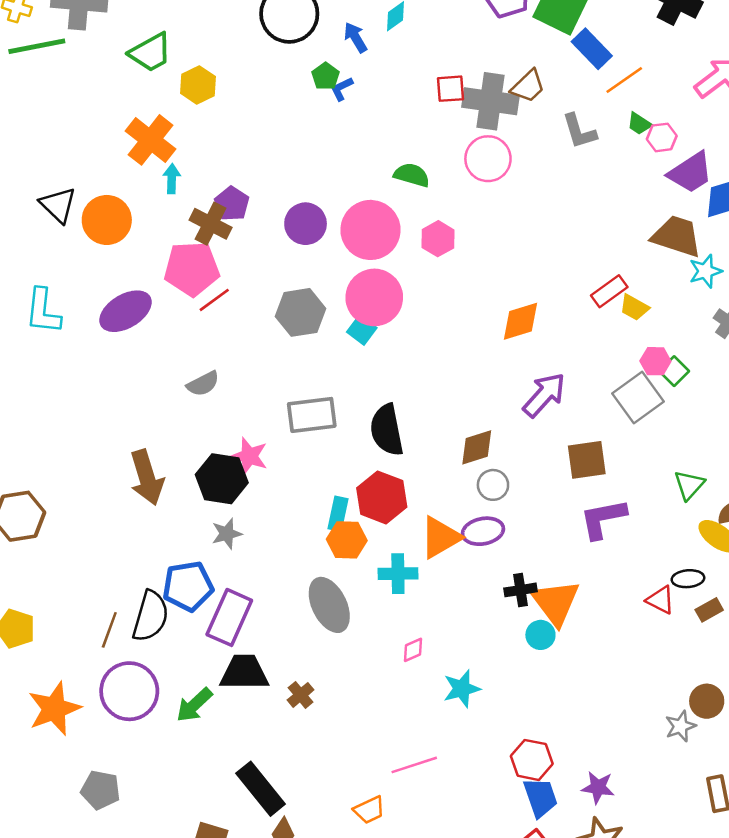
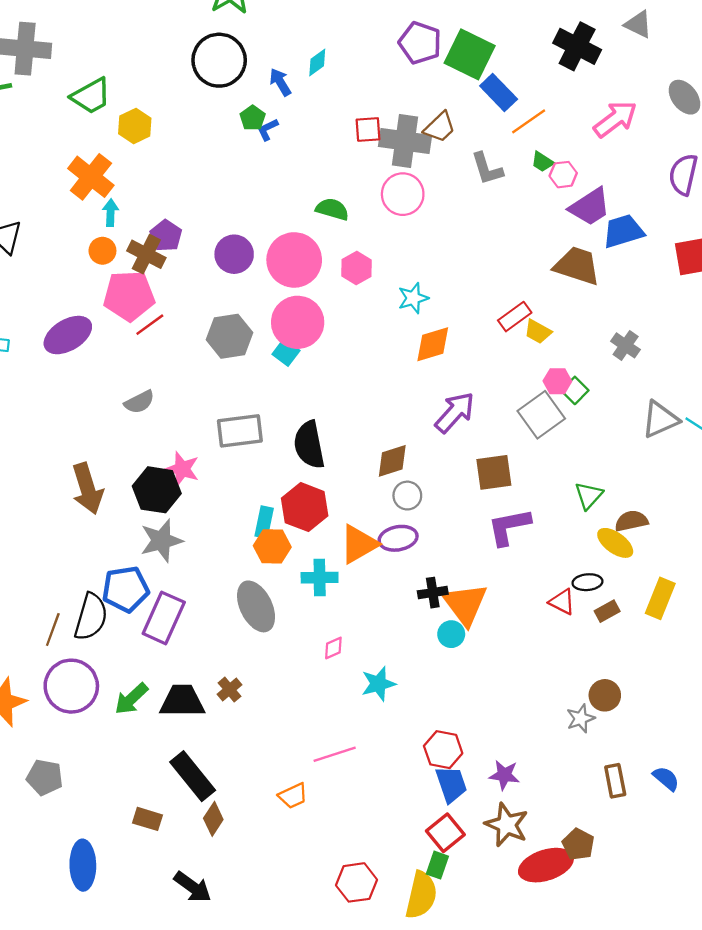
orange circle: (107, 220) -> (102, 251), moved, size x0.6
cyan star: (705, 271) -> (413, 298), moved
gray star: (227, 534) -> (161, 541), size x1.5
black trapezoid: (244, 672) -> (182, 701), moved

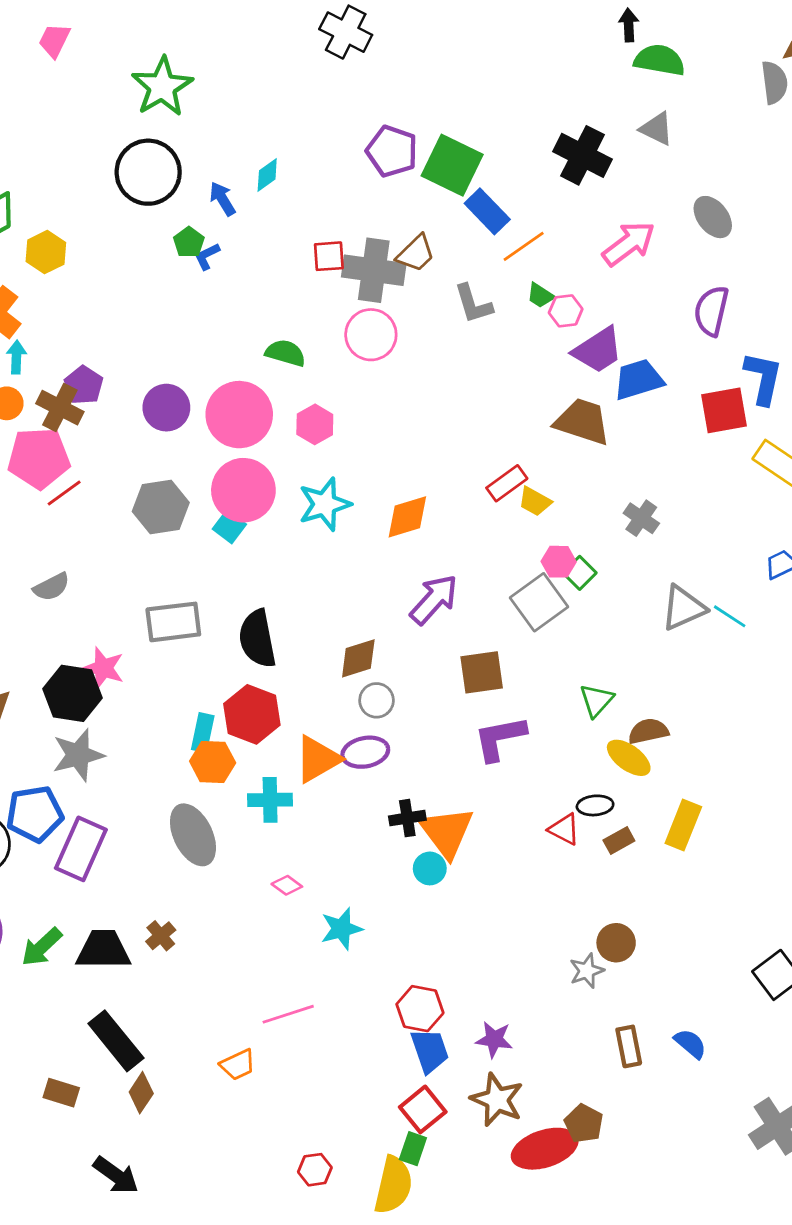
cyan star: (413, 298) -> (325, 504), moved, size x1.4
pink diamond: (333, 648) -> (287, 885), turned 60
red hexagon: (357, 882) -> (315, 1170), size x0.7

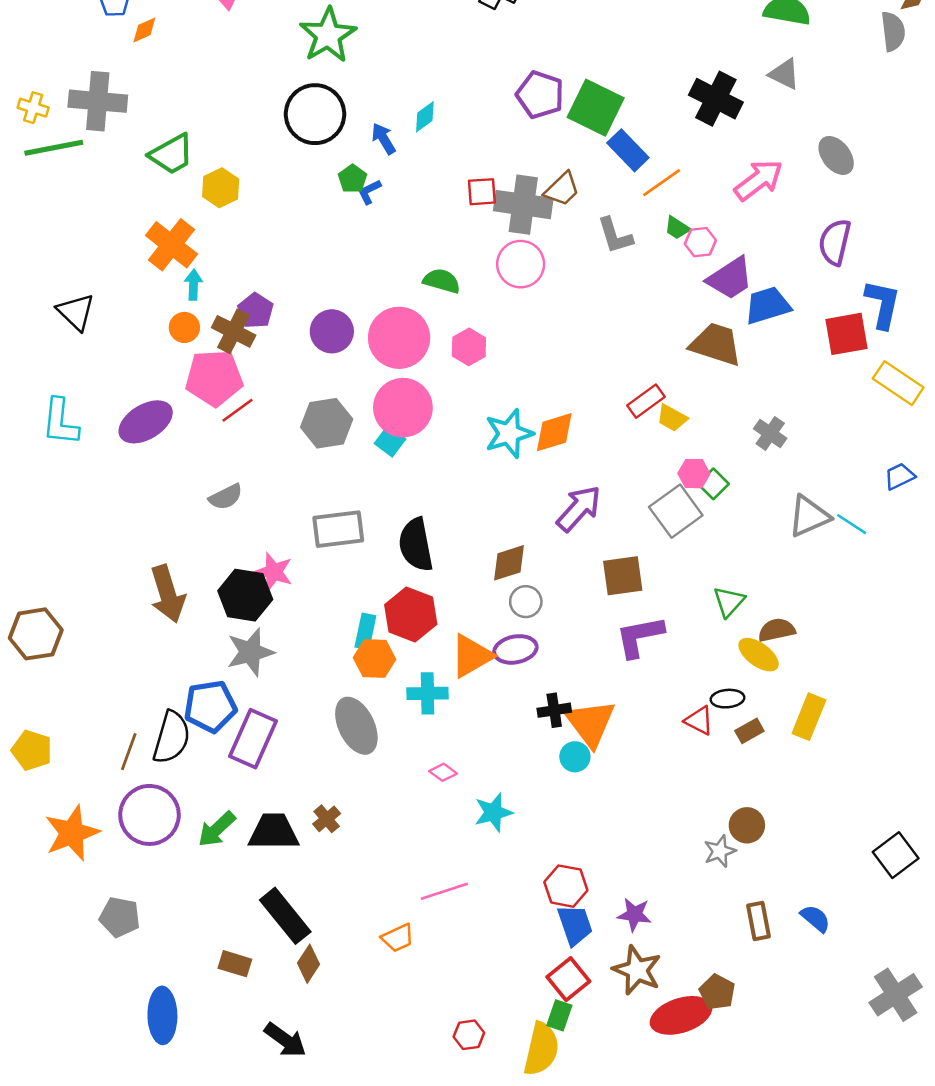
cyan star: (325, 504) -> (509, 434), moved

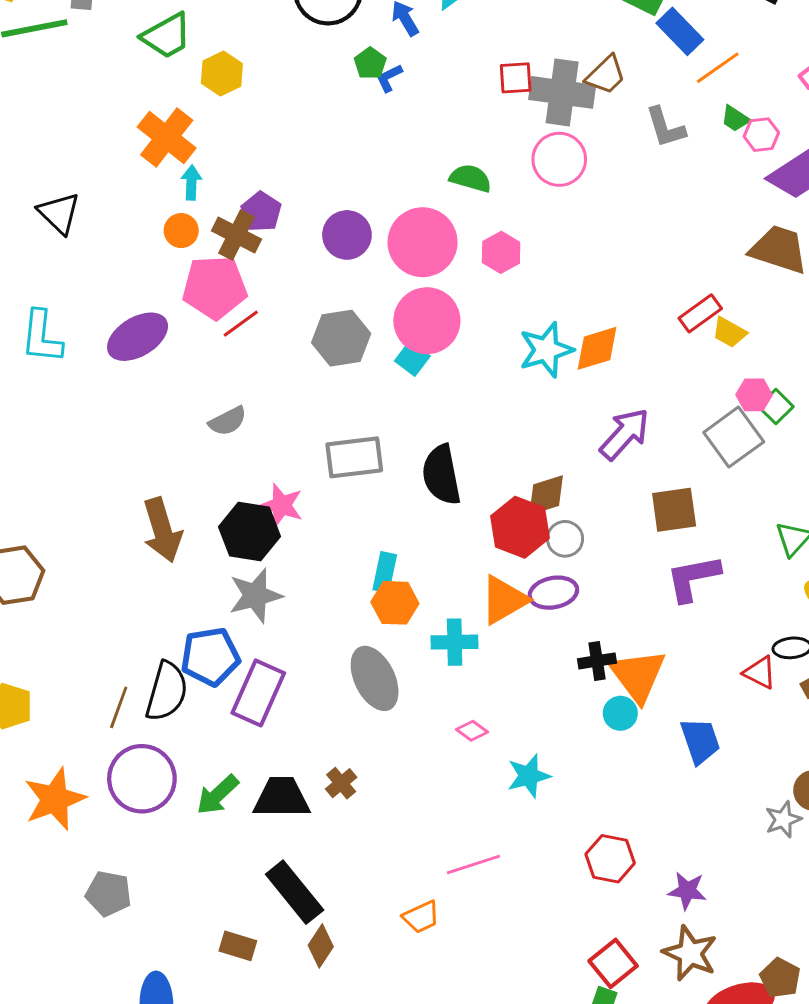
red hexagon: (411, 615) -> (520, 527), moved
blue trapezoid: (575, 925) -> (700, 741), moved

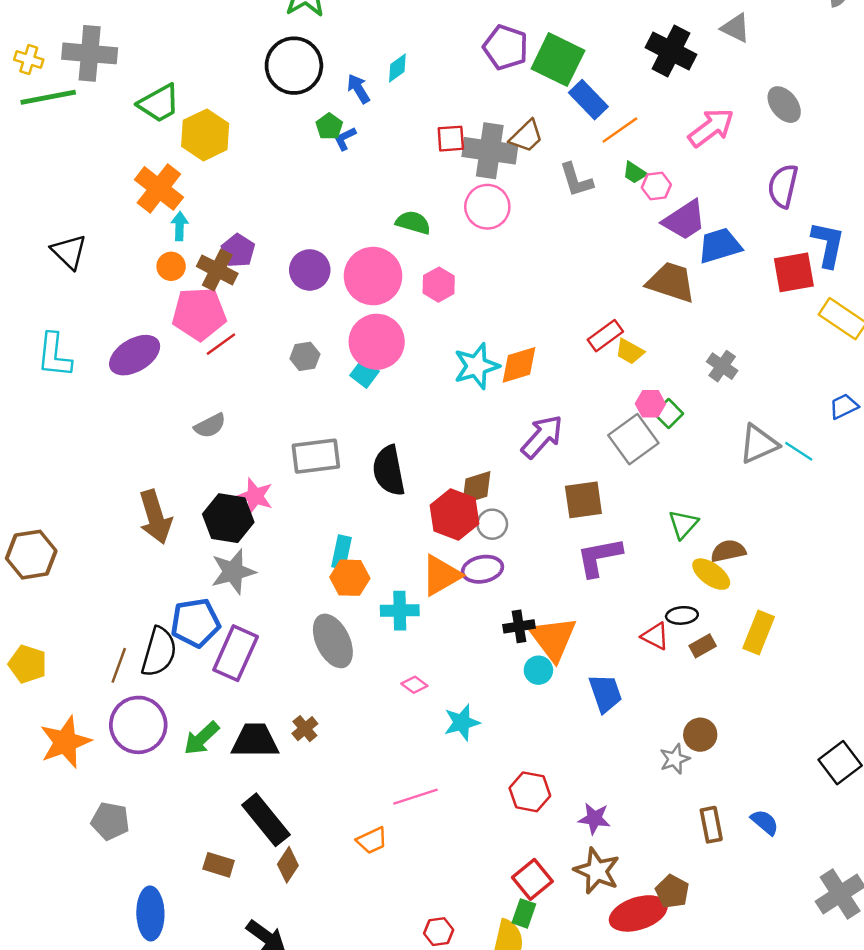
yellow hexagon: (222, 74) -> (205, 135), size x1.4
gray hexagon: (341, 338) -> (305, 356), size x0.6

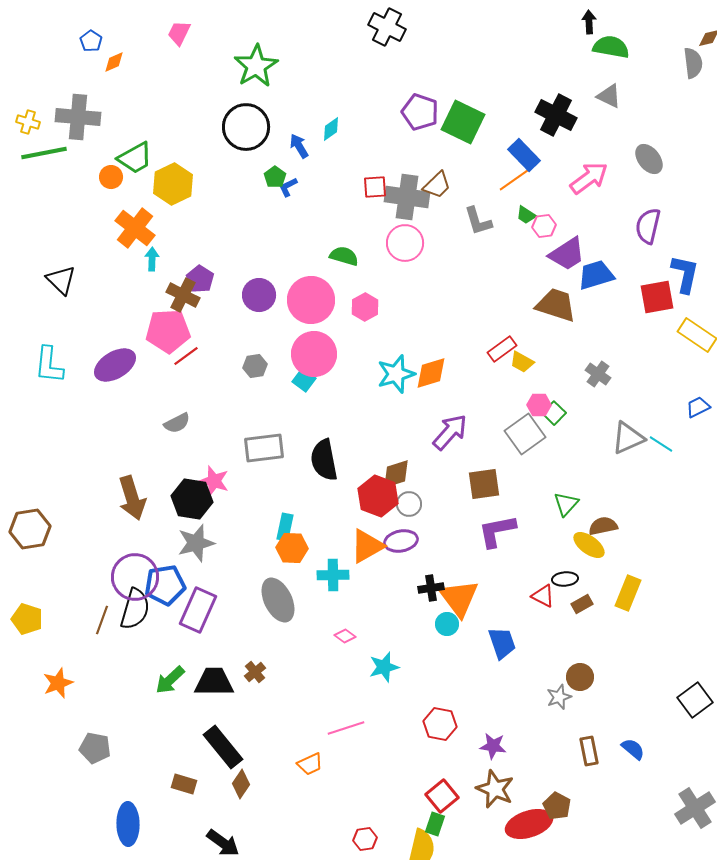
blue rectangle: (588, 100) -> (524, 155), moved
orange circle: (171, 266) -> (111, 177), moved
purple circle: (138, 725) -> (135, 577), moved
orange star: (65, 742) -> (58, 683), size x0.7

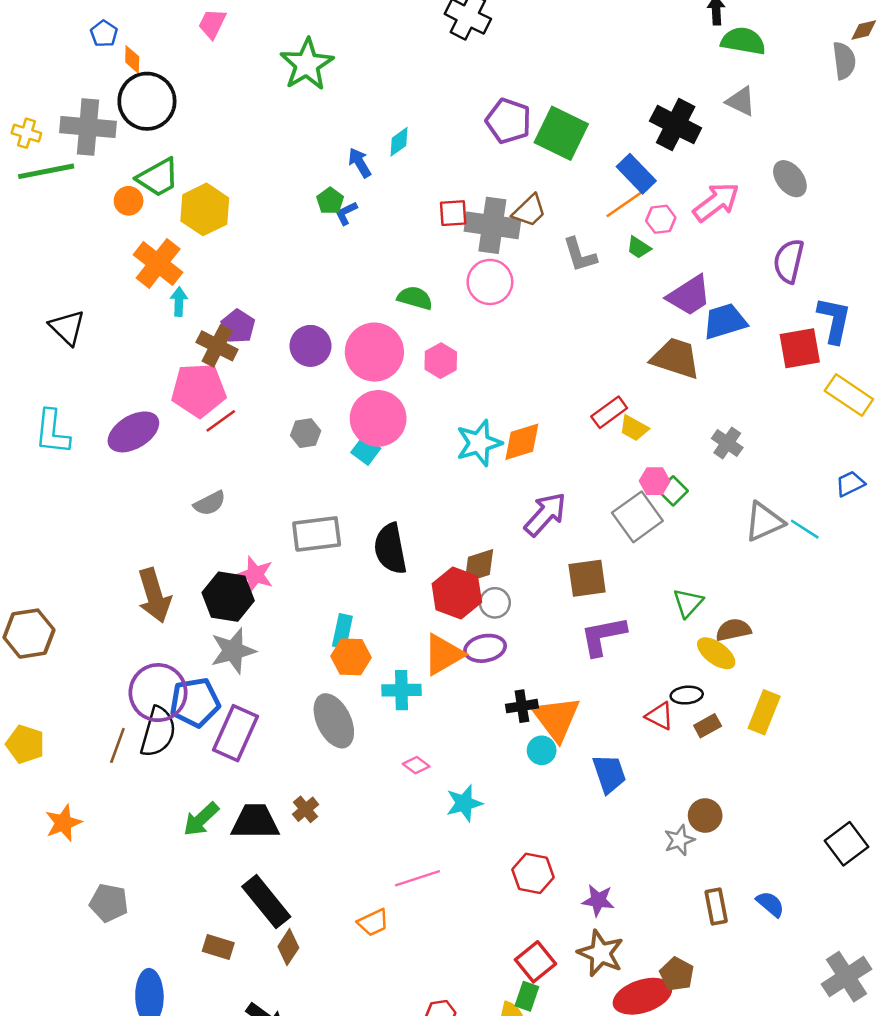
orange diamond: (114, 62) -> (132, 59), turned -65
black circle: (246, 127) -> (147, 101), moved
pink hexagon: (544, 226) -> (661, 219), moved

